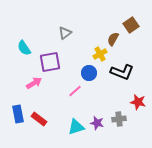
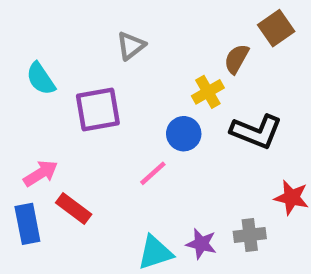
pink arrow: (34, 83) -> (41, 173), moved
red rectangle: (39, 119) -> (74, 209), moved

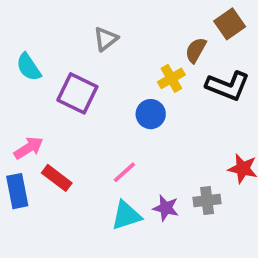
purple square: (98, 109) -> (77, 93), turned 36
black L-shape: (256, 131) -> (228, 86), moved
pink line: (153, 173) -> (124, 172), moved

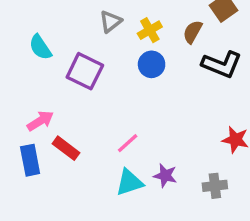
yellow cross: (171, 78) -> (150, 30), moved
blue circle: (151, 114) -> (152, 64), moved
gray cross: (207, 200) -> (215, 186), moved

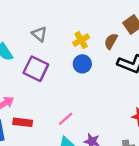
gray triangle: (110, 22) -> (39, 34), moved, turned -42
red rectangle: (66, 148) -> (23, 122), turned -30

